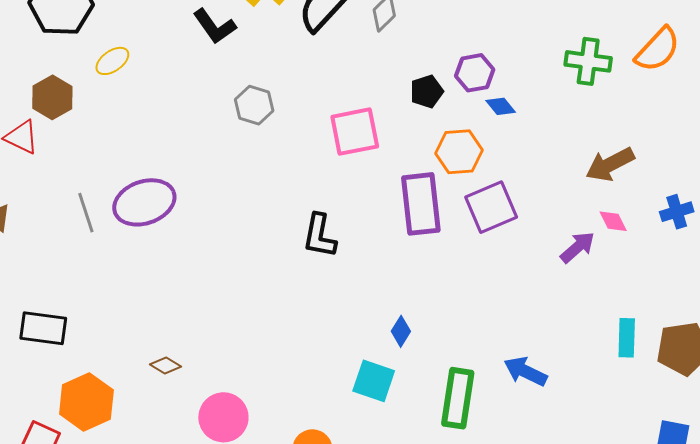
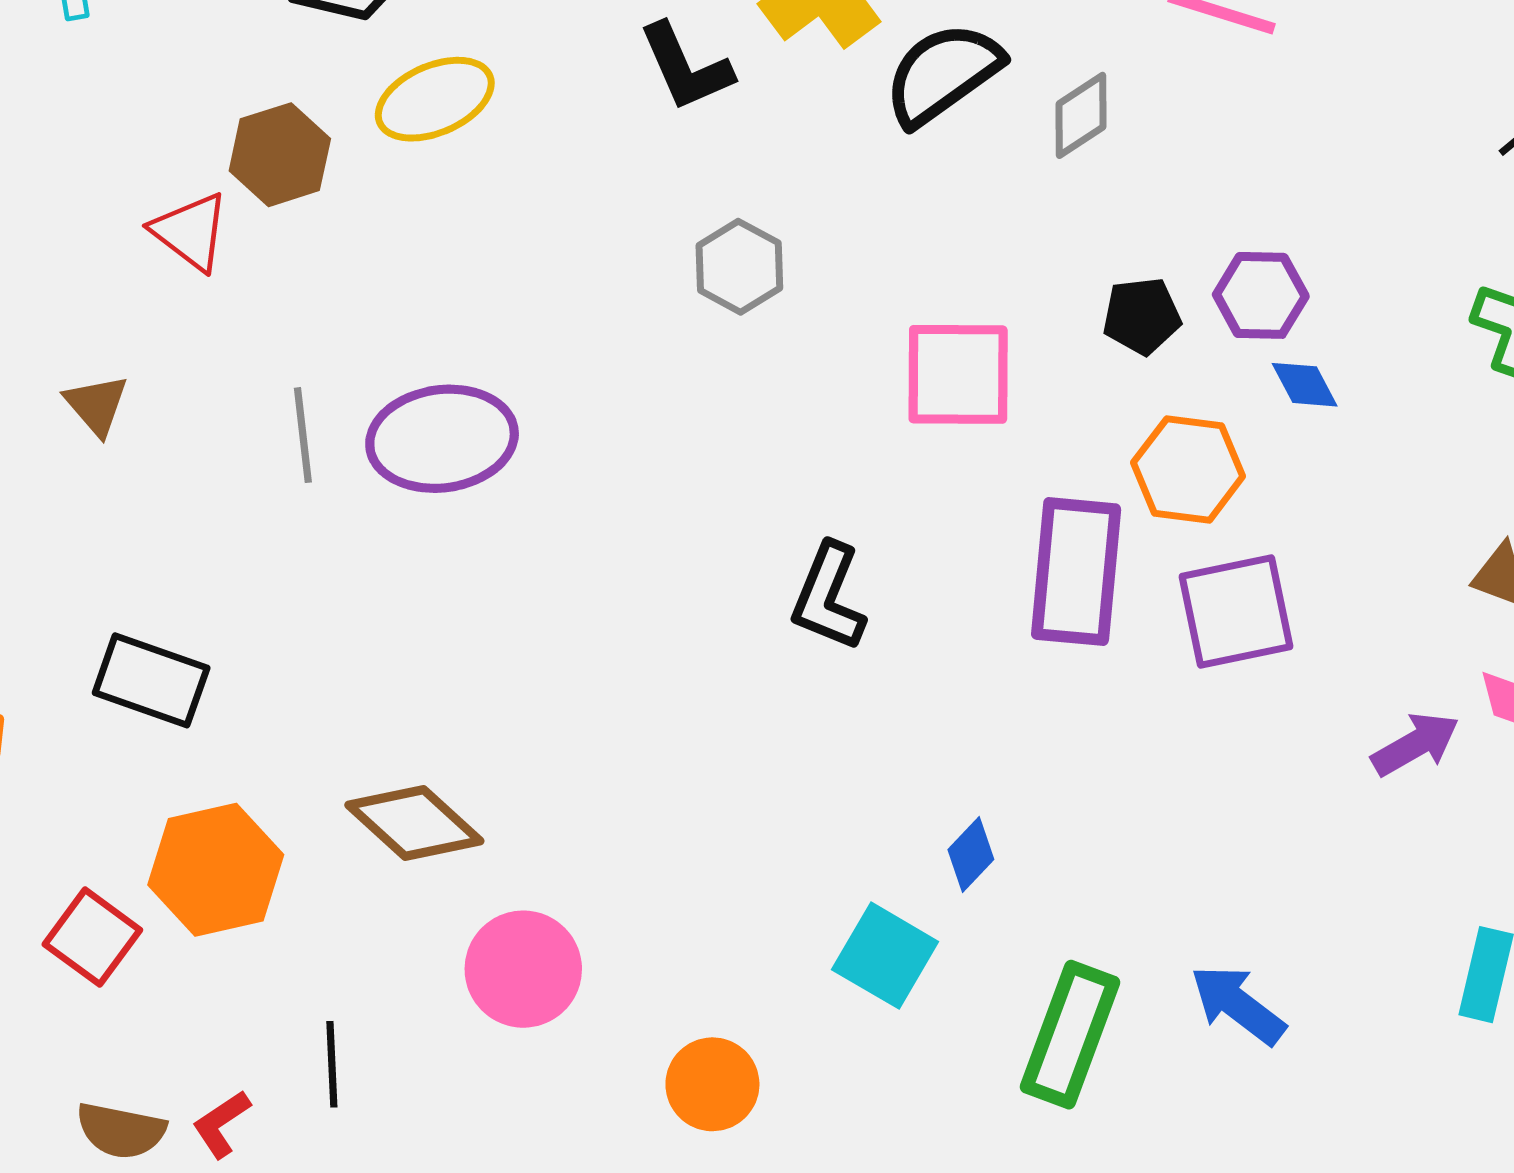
yellow ellipse: (112, 61) -> (435, 99), size x1.4
brown diamond: (165, 365) -> (414, 823), size x1.8

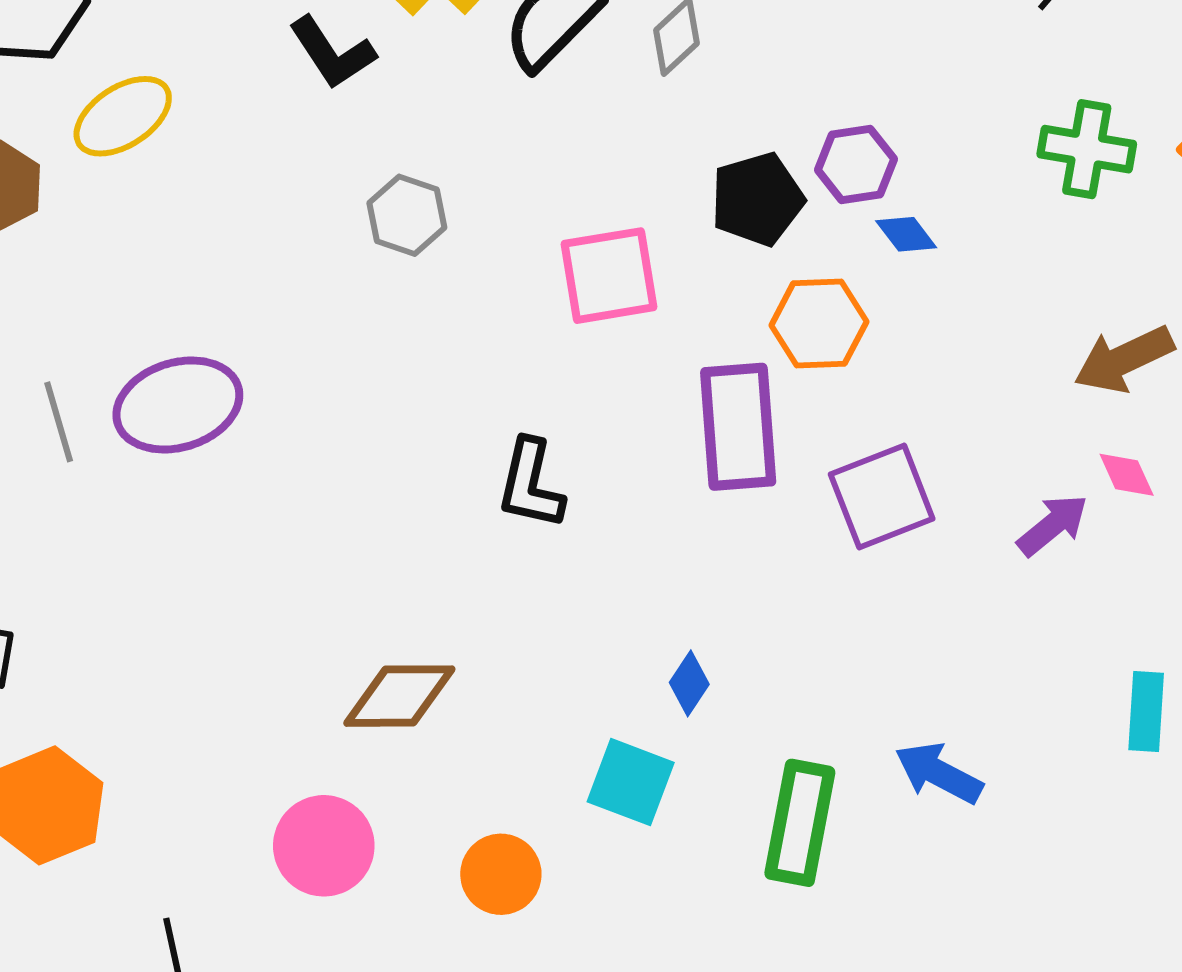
black pentagon: (1142, 316) -> (757, 199), size x1.4
purple square: (1236, 611) -> (882, 496), moved
brown diamond: (414, 823) -> (399, 696), moved, turned -33
orange circle: (712, 1084) -> (501, 874), moved

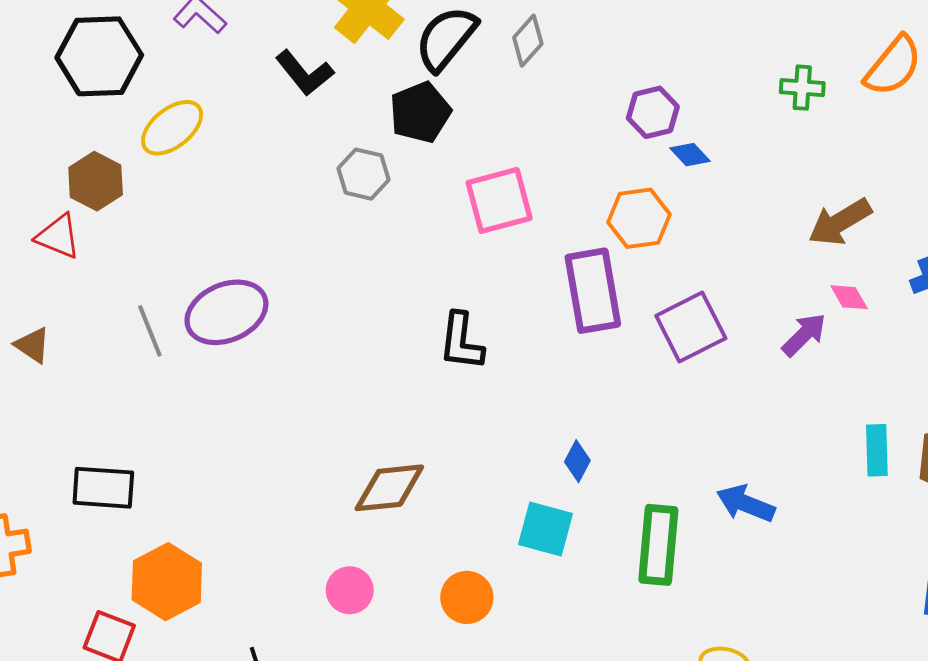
green cross: (1087, 149) -> (802, 88), size x0.7
black pentagon: (757, 199) -> (420, 112), moved
pink circle: (324, 846) -> (350, 590), size x0.7

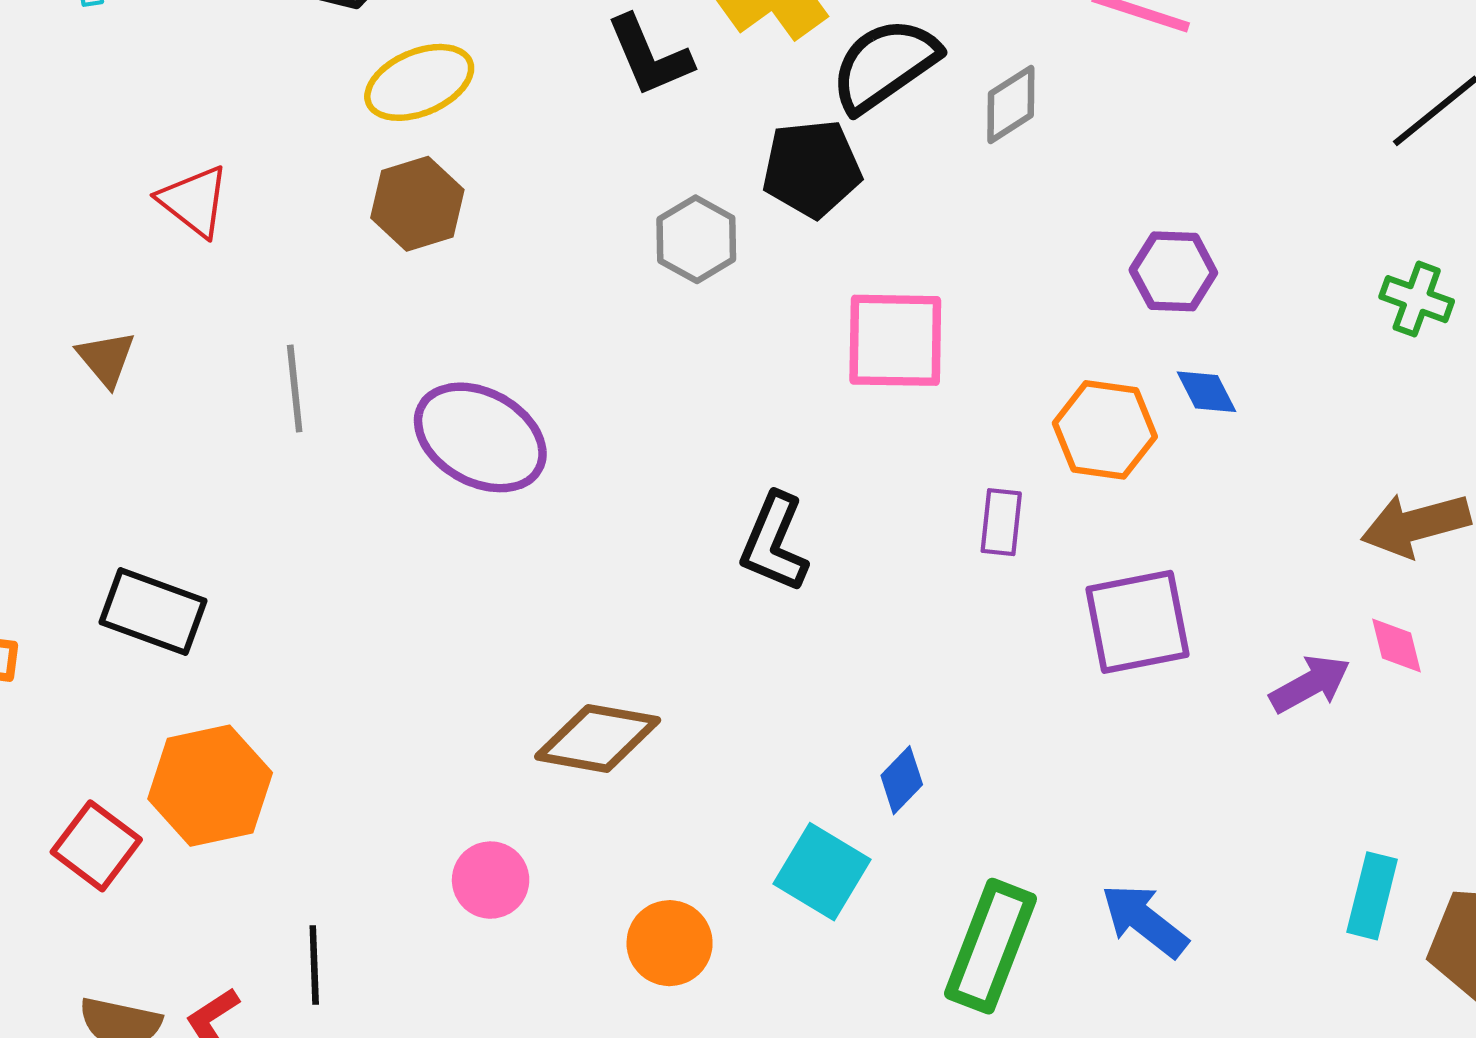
blue diamond: (690, 155) -> (1206, 392), moved
brown hexagon: (96, 181) -> (417, 204), moved
purple rectangle: (593, 291) -> (1001, 522), size x0.5
purple ellipse: (226, 312) -> (480, 437), moved, turned 36

